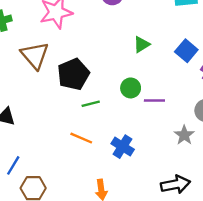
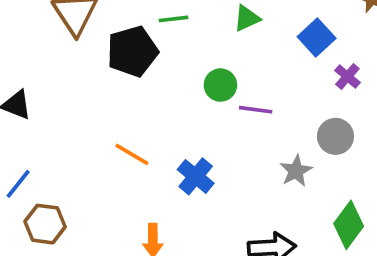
green line: (91, 104) -> (173, 19), moved

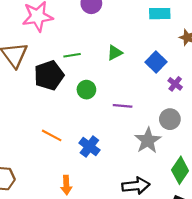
green circle: (220, 85) -> (86, 90), moved
gray star: (296, 171) -> (148, 140), size x1.4

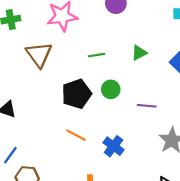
black pentagon: (49, 75) -> (77, 94), moved

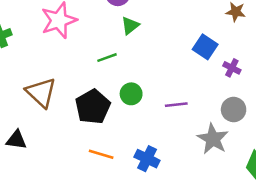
green triangle: (139, 53) -> (130, 25), moved
brown triangle: (39, 55) -> (41, 93), moved

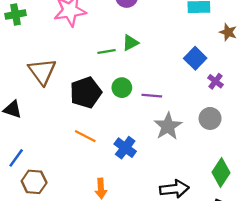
green triangle: (130, 25) -> (130, 43), moved
purple line: (176, 105) -> (152, 96), moved
gray star: (213, 139) -> (168, 126), moved

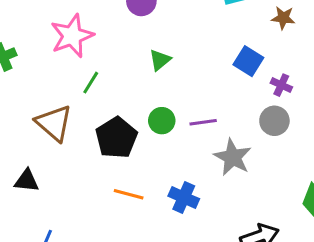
green line: (106, 51) -> (91, 83), moved, turned -36
gray circle: (210, 118) -> (274, 121), moved

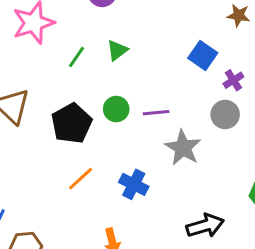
green line: (91, 83) -> (77, 57), moved
purple cross: (281, 85) -> (233, 80), turned 30
orange line: (129, 194) -> (81, 179), turned -60

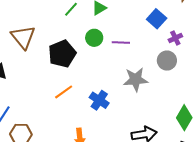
green circle: (116, 109) -> (94, 38), moved
purple line: (156, 113) -> (121, 43), moved
gray star: (183, 148) -> (136, 80), turned 30

